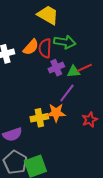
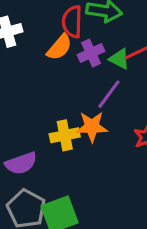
orange semicircle: (31, 47) -> (59, 47), moved
green triangle: (74, 72) -> (119, 59), turned 32

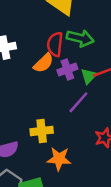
green triangle: (119, 59) -> (89, 76), turned 42
orange star: (92, 127) -> (59, 159), moved

